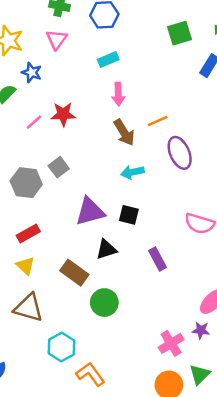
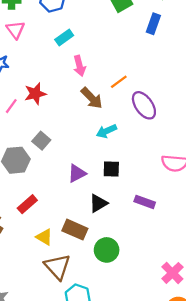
purple triangle: (90, 212) -> (77, 173), size x0.7
purple rectangle: (158, 259) -> (145, 202), turned -30
yellow triangle: (26, 266) -> (44, 237), moved
brown triangle: (28, 308) -> (57, 267), moved, turned 44

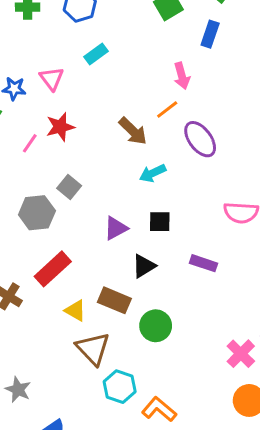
pink triangle: (15, 30) -> (52, 79), moved
pink arrow: (79, 66) -> (182, 76), moved
red rectangle: (27, 204) -> (53, 269), size x1.4

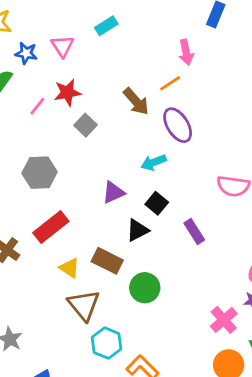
purple ellipse: (200, 139) -> (178, 125), moved
cyan arrow: (153, 173) -> (154, 162), moved
gray square: (69, 187) -> (85, 125), moved
black square: (160, 222) -> (157, 203), moved, turned 35
purple rectangle: (203, 263) -> (194, 232), turned 35

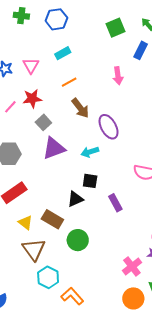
orange line: (170, 83) -> (69, 82), moved
purple triangle: (113, 192) -> (54, 148), moved, size x1.4
black square: (157, 203) -> (90, 181), turned -35

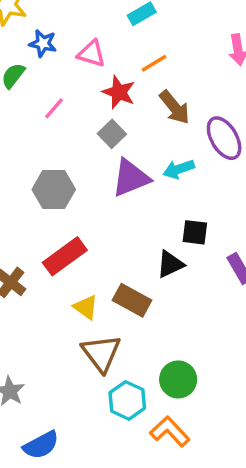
pink triangle: (31, 66) -> (92, 54), moved, turned -42
red star: (32, 99) -> (119, 92), moved, turned 30
cyan arrow: (90, 152) -> (179, 169), moved
green circle: (78, 240) -> (178, 379), moved

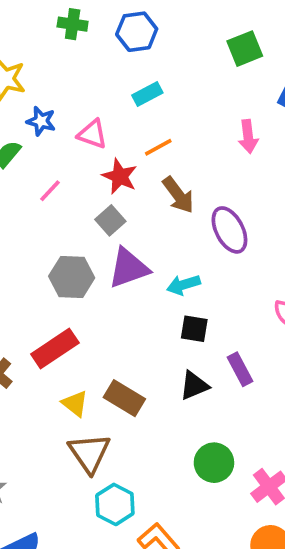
cyan arrow: (179, 169) -> (183, 285), moved
gray hexagon: (54, 189) -> (72, 277), moved
black triangle: (170, 264) -> (194, 386), moved
green circle: (178, 379) -> (214, 463), moved

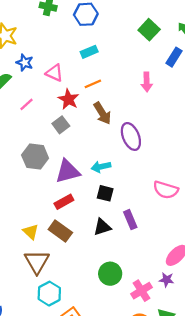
green square: (245, 49) -> (149, 30), turned -30
purple triangle: (129, 268) -> (68, 171), moved
red rectangle: (55, 348) -> (64, 202), moved, size x0.7

